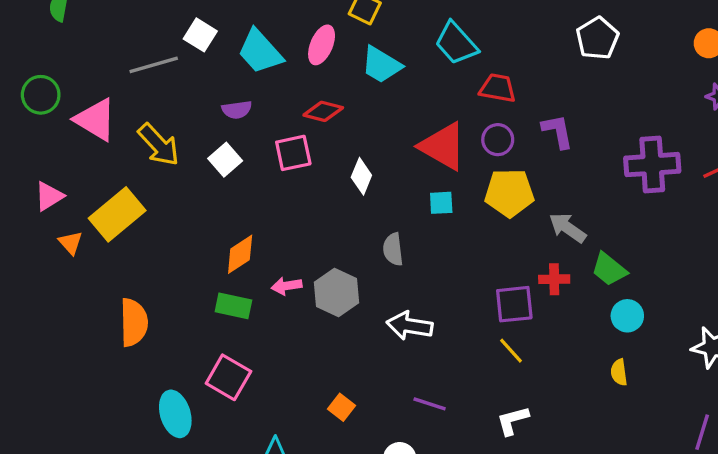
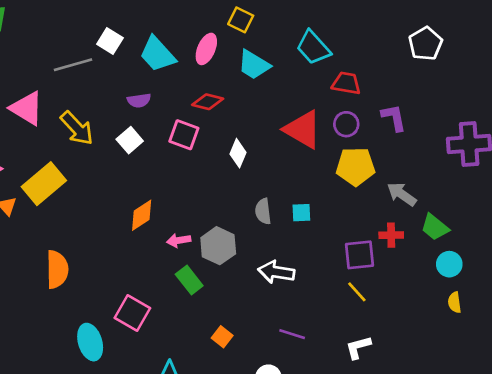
pink square: (293, 153) -> (184, 135), turned 32
cyan square: (441, 203) -> (301, 213), moved
green rectangle: (233, 306) -> (189, 280), moved, turned 40
yellow semicircle: (619, 372) -> (455, 302), moved

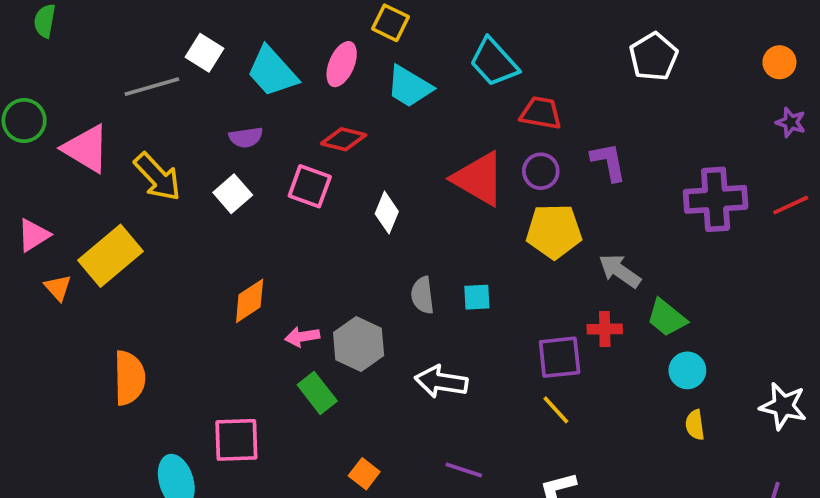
pink square: (132, 313) -> (236, 440), turned -32

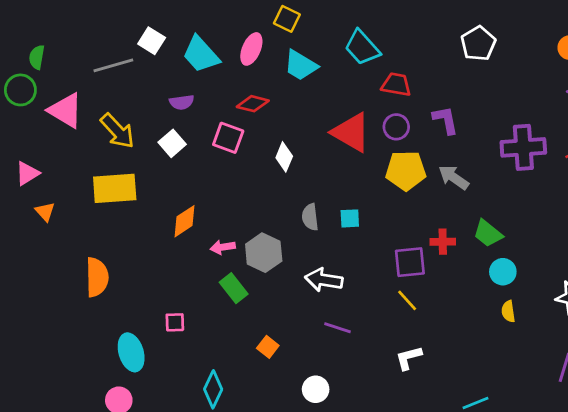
green semicircle: (45, 21) -> (37, 57), moved
yellow rectangle: (111, 256) -> (115, 188), moved, turned 36
gray arrow: (620, 271) -> (454, 177), moved
pink square: (236, 440) -> (175, 322), size x0.6
purple line: (464, 470) -> (337, 328), moved

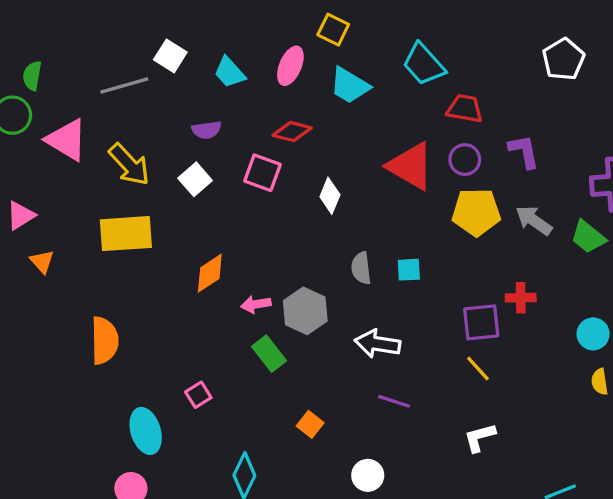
cyan trapezoid: (201, 54) -> (230, 72), size x0.7
green trapezoid: (488, 233) -> (588, 237), moved
pink square: (175, 322) -> (198, 395), turned -30

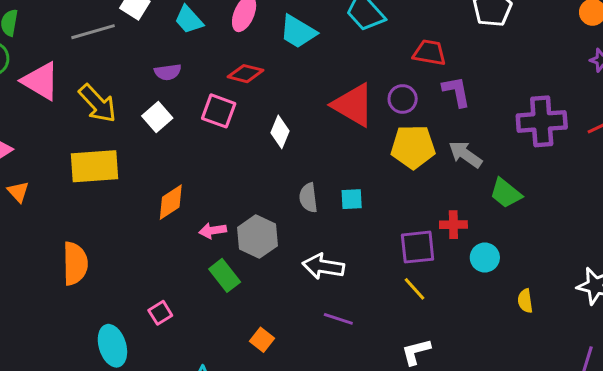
red trapezoid: (465, 109) -> (429, 53), moved
green trapezoid: (588, 237) -> (506, 193), moved
cyan circle: (593, 334) -> (485, 257), moved

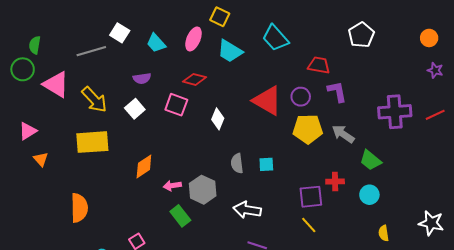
cyan circle: (485, 257) -> (369, 195), moved

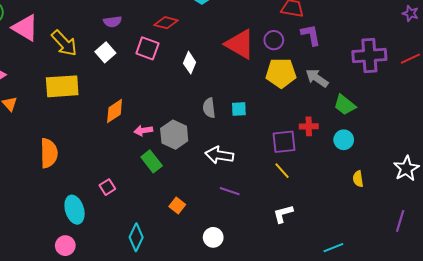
white star: (431, 223) -> (406, 169), turned 30

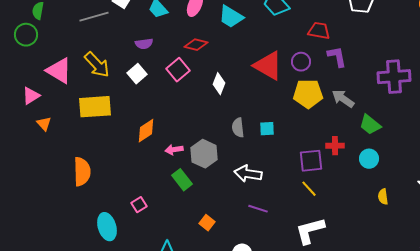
pink triangle: (25, 28) -> (59, 71), moved
pink square: (147, 48) -> (178, 70), turned 30
white L-shape: (283, 214) -> (310, 231), size x1.5

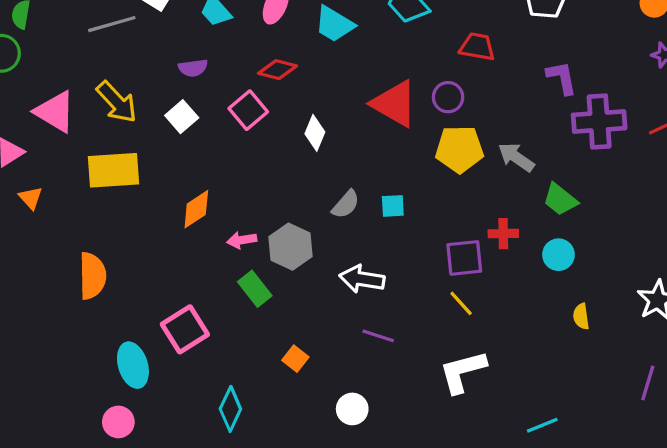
purple L-shape: (337, 57) -> (562, 78), moved
gray semicircle: (238, 128) -> (346, 204), turned -132
pink square: (139, 205) -> (185, 329), size x1.8

